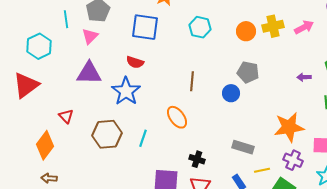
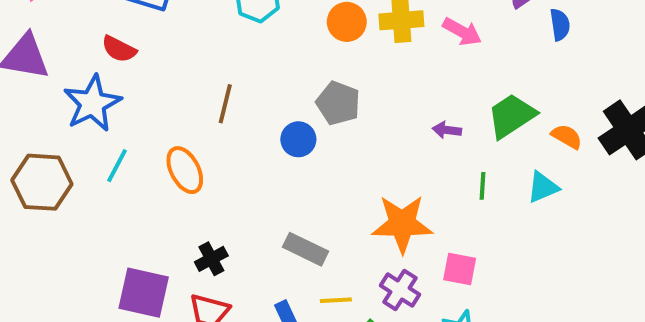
pink arrow: (304, 27) -> (462, 32), turned 48
cyan line: (143, 138) -> (117, 166), moved
black cross: (197, 159) -> (211, 259), turned 35

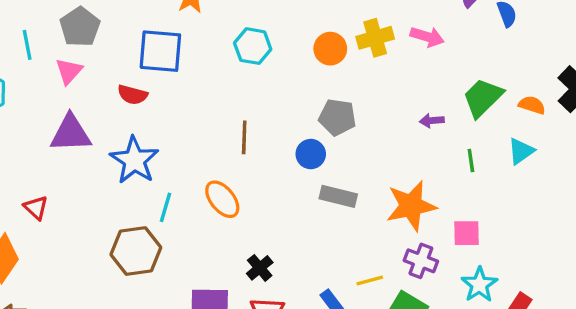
red semicircle: (119, 49) -> (132, 95), moved
brown hexagon: (42, 182) -> (136, 251), moved
gray rectangle: (306, 249) -> (338, 196), moved

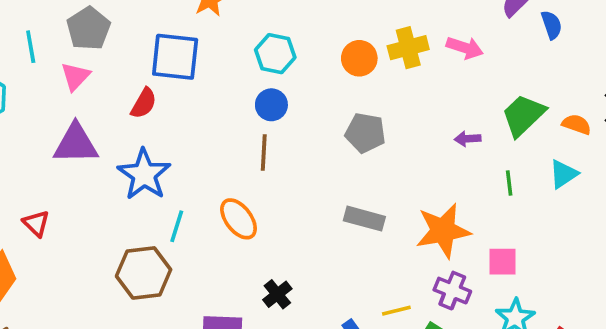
red semicircle: (132, 95) -> (144, 103), turned -76
blue circle: (311, 154) -> (271, 105), moved

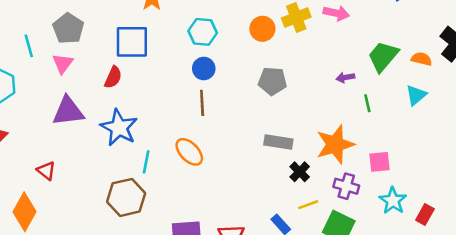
green line: (509, 183) -> (367, 103), moved
black cross: (277, 294) -> (300, 172), moved

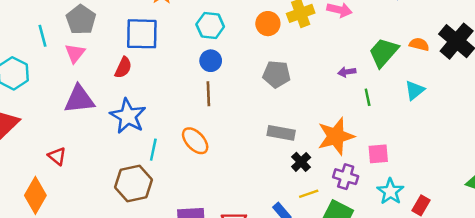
orange semicircle: (421, 59) -> (419, 44), moved

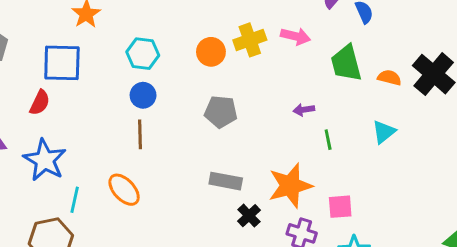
green trapezoid: (384, 52) -> (346, 63), moved, turned -56

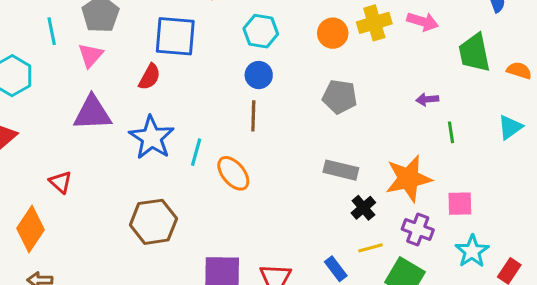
cyan line: (75, 200) -> (196, 152), moved

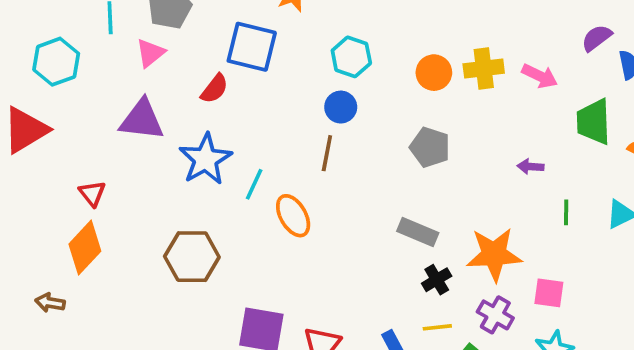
green line: (451, 132) -> (566, 212), moved
orange diamond: (31, 229) -> (85, 248), moved

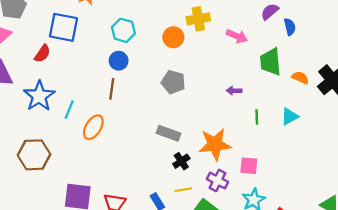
yellow cross: (484, 68) -> (198, 19), moved
orange ellipse: (293, 216) -> (93, 127), turned 65

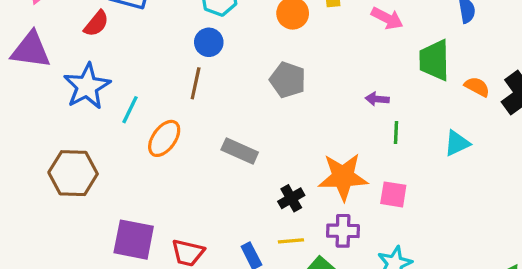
green line: (257, 117) -> (396, 132), moved
gray rectangle: (168, 133) -> (240, 151), moved
pink square: (249, 166) -> (393, 194), moved
purple cross: (217, 181) -> (343, 231), turned -30

